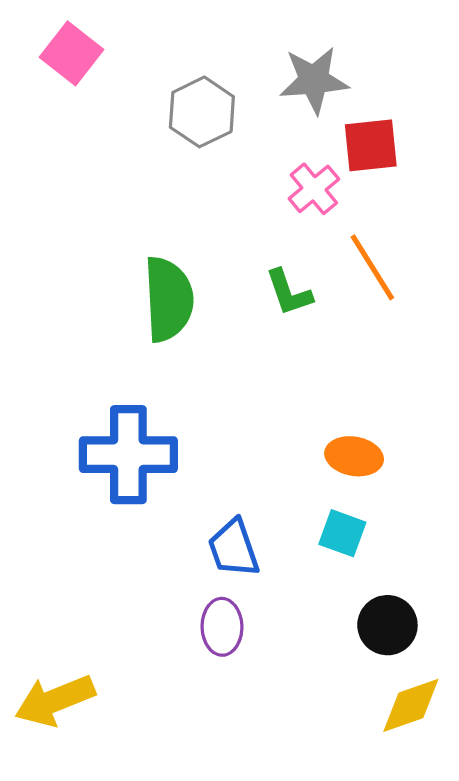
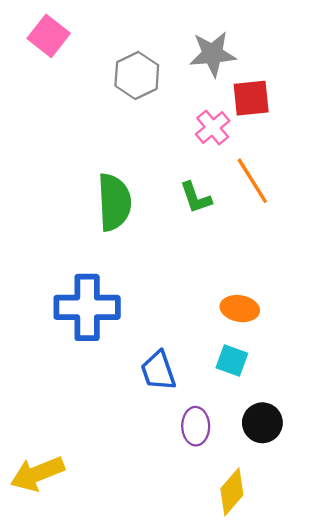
purple ellipse: (222, 627) -> (196, 426), moved
yellow diamond: (411, 705) -> (232, 492), moved, turned -30

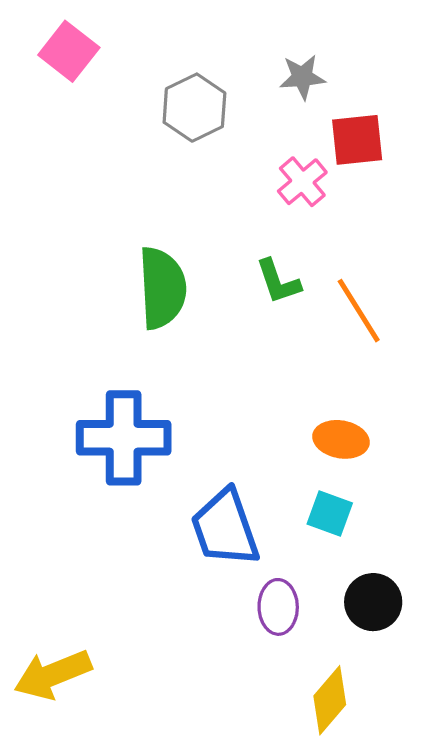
gray star: (213, 54) -> (302, 77), size x0.7
orange line: (252, 181) -> (359, 311), moved
blue trapezoid: (158, 371) -> (225, 528), size x1.4

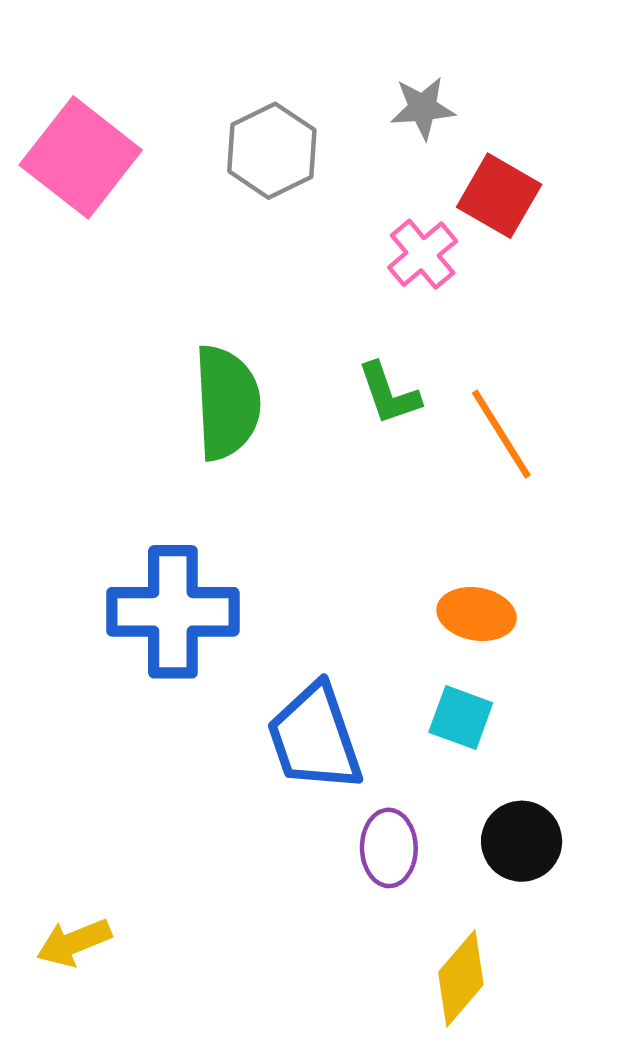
pink square: (69, 51) -> (81, 157), moved, size x1.4
red square: (357, 140) -> (499, 196), turned 36
yellow arrow: (53, 675) -> (74, 942), size x0.7

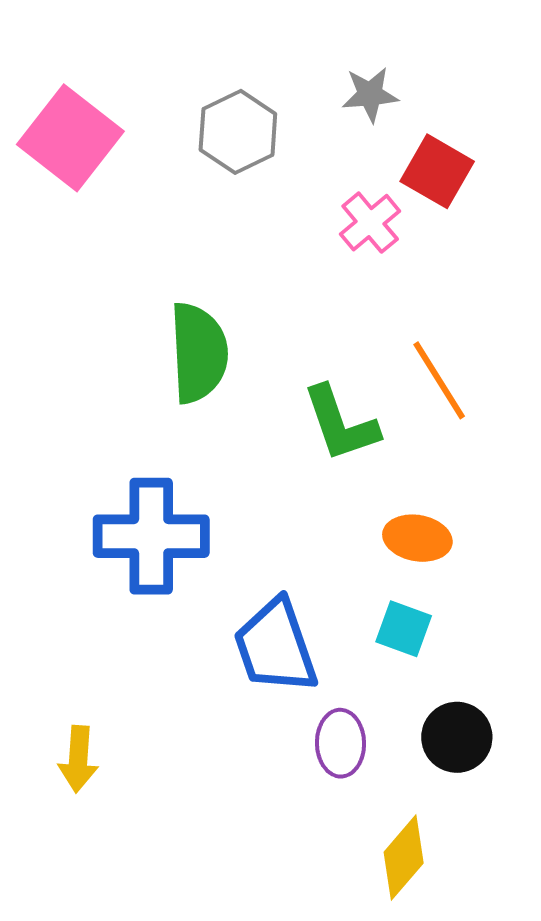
green L-shape: (389, 394) -> (341, 424), moved, size x1.4
yellow arrow: (74, 942) -> (78, 759), moved, turned -64

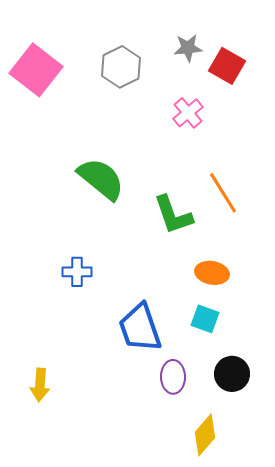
red square: (437, 171) -> (227, 66), moved
green semicircle: (199, 353) -> (101, 179), turned -48
blue cross: (151, 536) -> (77, 272), size x0.5

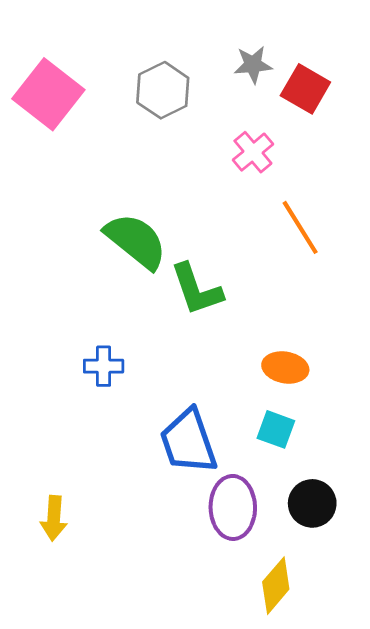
orange line: (223, 193) -> (300, 227), moved
green L-shape: (173, 215) -> (196, 289), moved
purple ellipse: (173, 377) -> (233, 507), size x1.4

